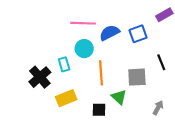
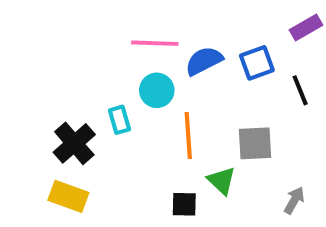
black line: (161, 62) -> (300, 90), moved
yellow rectangle: (66, 98) -> (68, 196), moved, turned 42

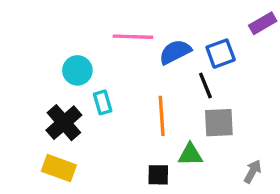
cyan circle: (157, 90) -> (77, 70), moved
black line: (300, 90) -> (205, 86), moved
green triangle: (222, 181) -> (190, 155), turned -44

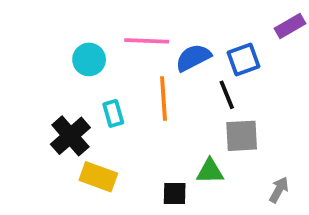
cyan circle: (77, 70) -> (89, 59), moved
orange line: (162, 116) -> (163, 99), moved
yellow rectangle: (59, 168) -> (98, 177), moved

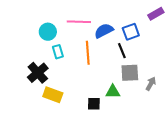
cyan rectangle: (113, 113) -> (58, 52), moved
gray arrow: (279, 190) -> (151, 84), moved

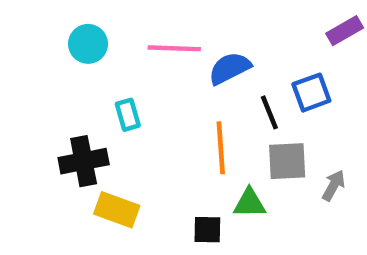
cyan circle: (48, 32) -> (88, 44), moved
blue square: (131, 32) -> (311, 93), moved
orange line: (88, 53) -> (221, 148), moved
black cross: (38, 73) -> (84, 161), turned 30

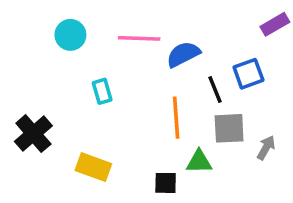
black cross: (84, 161) -> (33, 134), moved, turned -30

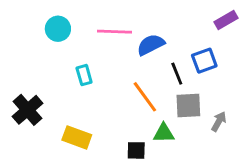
orange line: (176, 118) -> (145, 97), turned -32

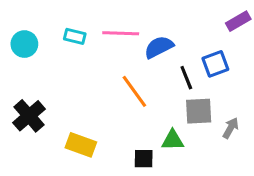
cyan circle: (58, 29) -> (24, 44), moved
cyan rectangle: (84, 75) -> (75, 36), moved, turned -60
orange line: (145, 97) -> (134, 91), moved

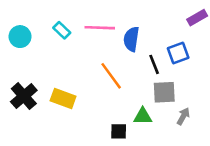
cyan rectangle: (75, 36) -> (62, 30), turned 30
blue semicircle: (159, 47) -> (131, 39), turned -55
gray arrow: (231, 128) -> (183, 116), moved
yellow rectangle: (81, 145) -> (63, 99), moved

